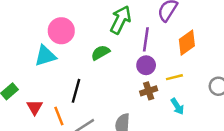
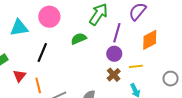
cyan triangle: (45, 56) -> (19, 28), moved
black line: (76, 91) -> (42, 52), moved
brown cross: (149, 91) -> (114, 75), turned -32

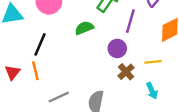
purple circle: (114, 54) -> (117, 48), moved
orange line: (38, 85) -> (35, 71), moved

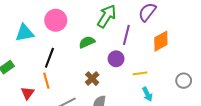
yellow line: (153, 62) -> (140, 73), moved
red triangle: (12, 72) -> (28, 93), moved
brown cross: (126, 72) -> (92, 79), moved

